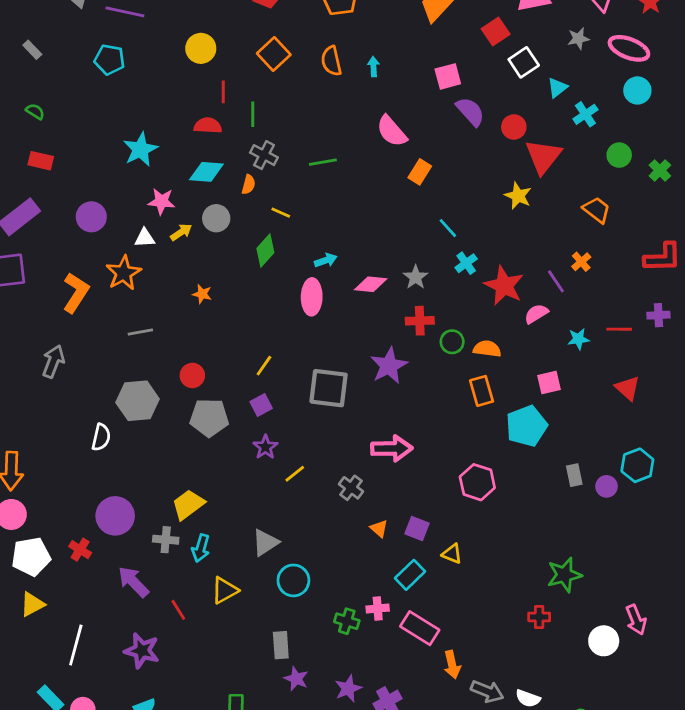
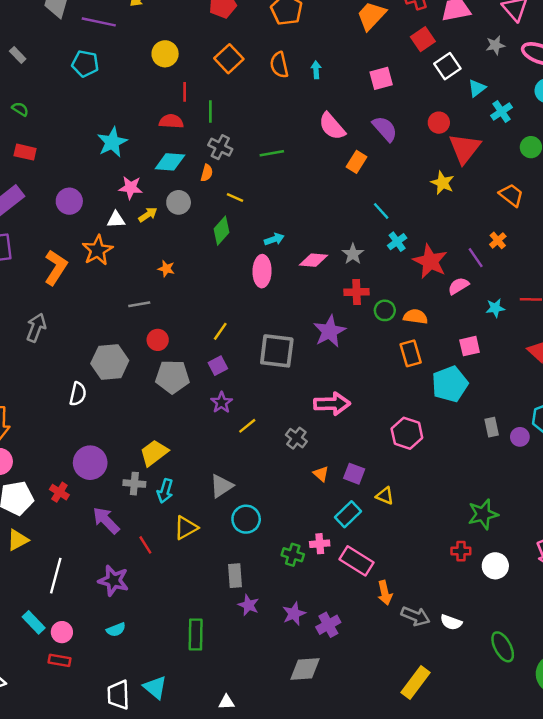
purple semicircle: (470, 112) -> (385, 129), moved
gray line: (140, 332) -> (139, 304), moved
white circle: (604, 641) -> (495, 566), moved

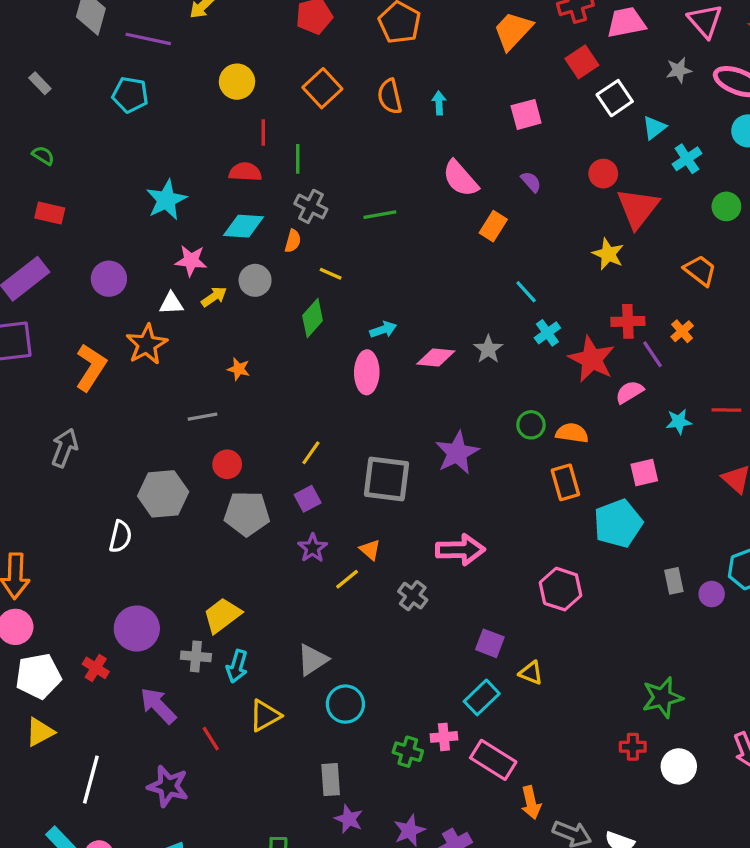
purple semicircle: (385, 129) -> (531, 182), size x0.6
red cross: (357, 292) -> (628, 321), moved
orange triangle: (321, 474) -> (370, 550), moved

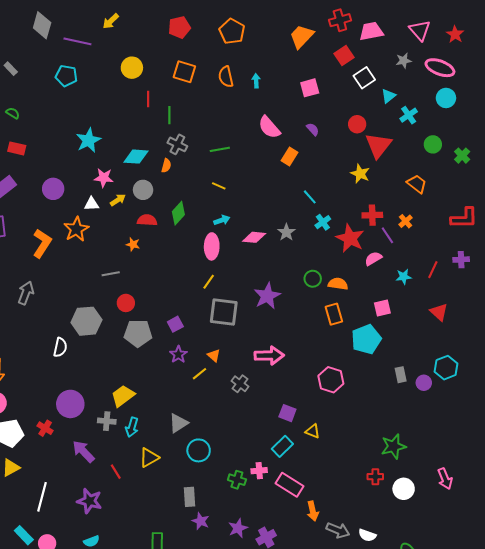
orange square: (322, 88) -> (184, 72), turned -30
red semicircle: (245, 172) -> (147, 220), moved
yellow line: (331, 274) -> (219, 186), moved
red line: (726, 410) -> (433, 270), turned -66
yellow line: (311, 453) -> (209, 282), moved

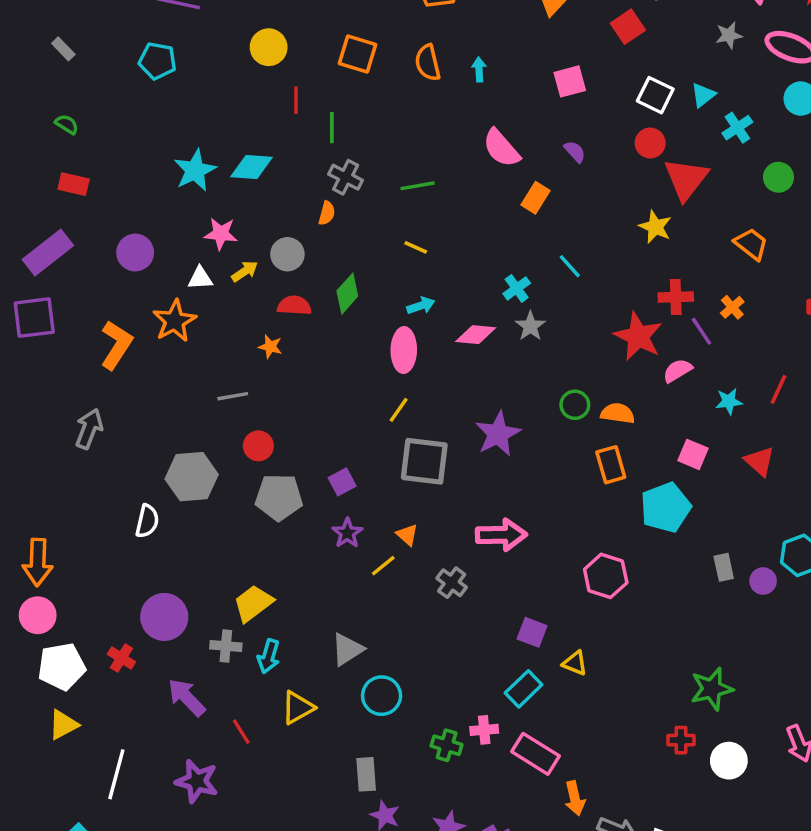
white square: (364, 78) -> (655, 95), moved, turned -30
cyan diamond: (136, 157) -> (252, 167), moved
cyan cross: (323, 222) -> (517, 288), moved
pink square: (382, 308) -> (693, 454), turned 36
red triangle: (439, 312) -> (760, 461), moved

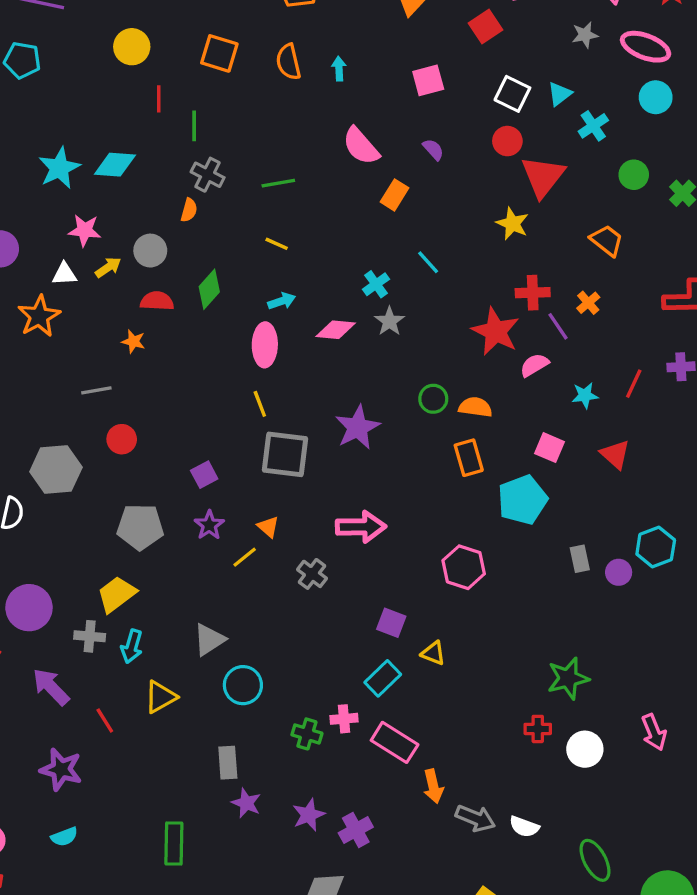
yellow line: (399, 410) -> (260, 404), turned -56
gray pentagon: (279, 497) -> (140, 527), moved

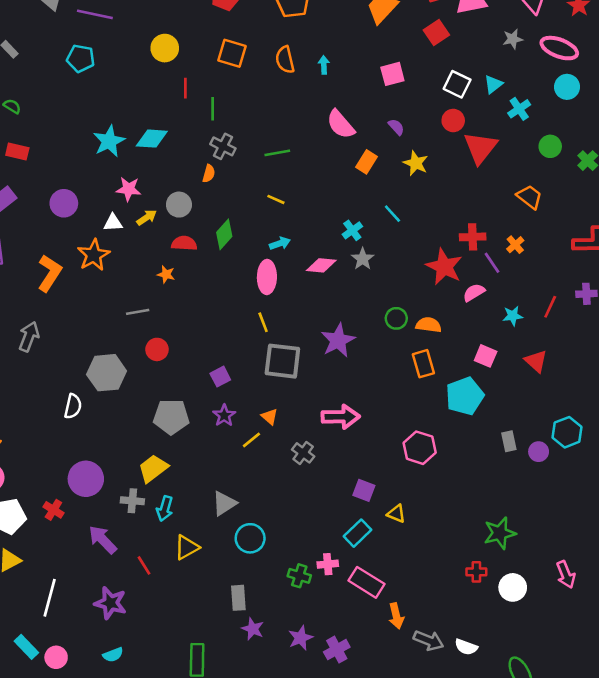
yellow star: (512, 224) -> (416, 163), moved

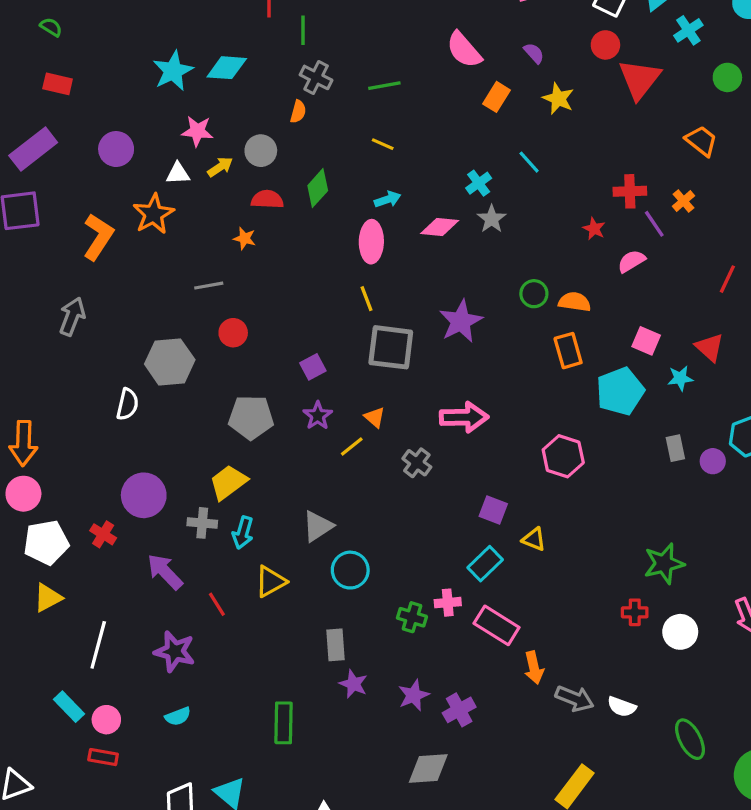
red star: (444, 267) -> (594, 229), size x0.5
cyan star: (513, 316) -> (680, 378), moved

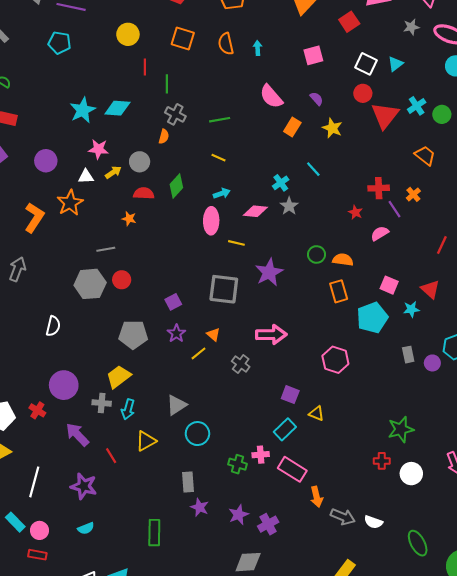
cyan cross: (688, 30) -> (417, 106), moved
yellow line: (366, 299) -> (236, 243), moved, turned -56
gray hexagon: (170, 362) -> (90, 284), moved

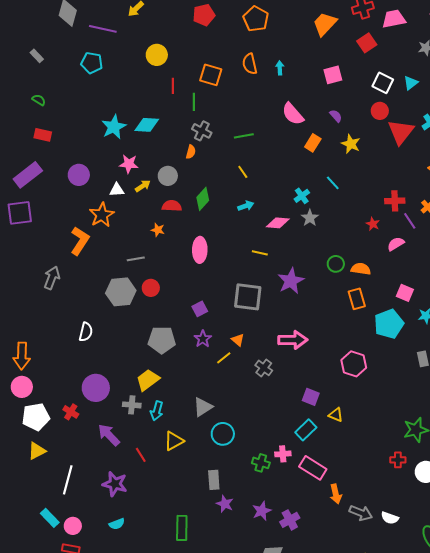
orange square: (183, 39) -> (211, 75), moved
yellow line: (219, 158) -> (243, 172), turned 32
orange L-shape: (34, 218) -> (80, 241), moved
pink ellipse: (211, 221) -> (200, 250), moved

